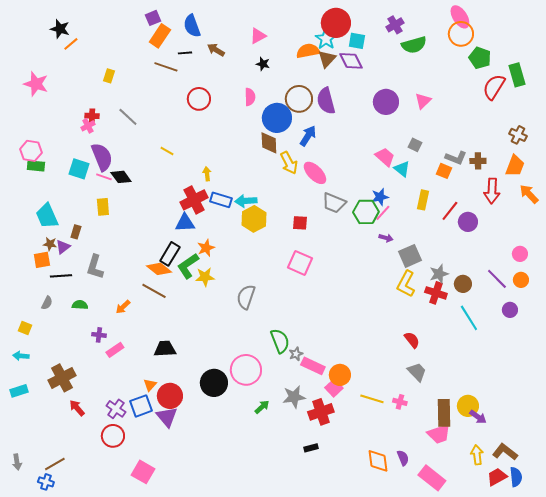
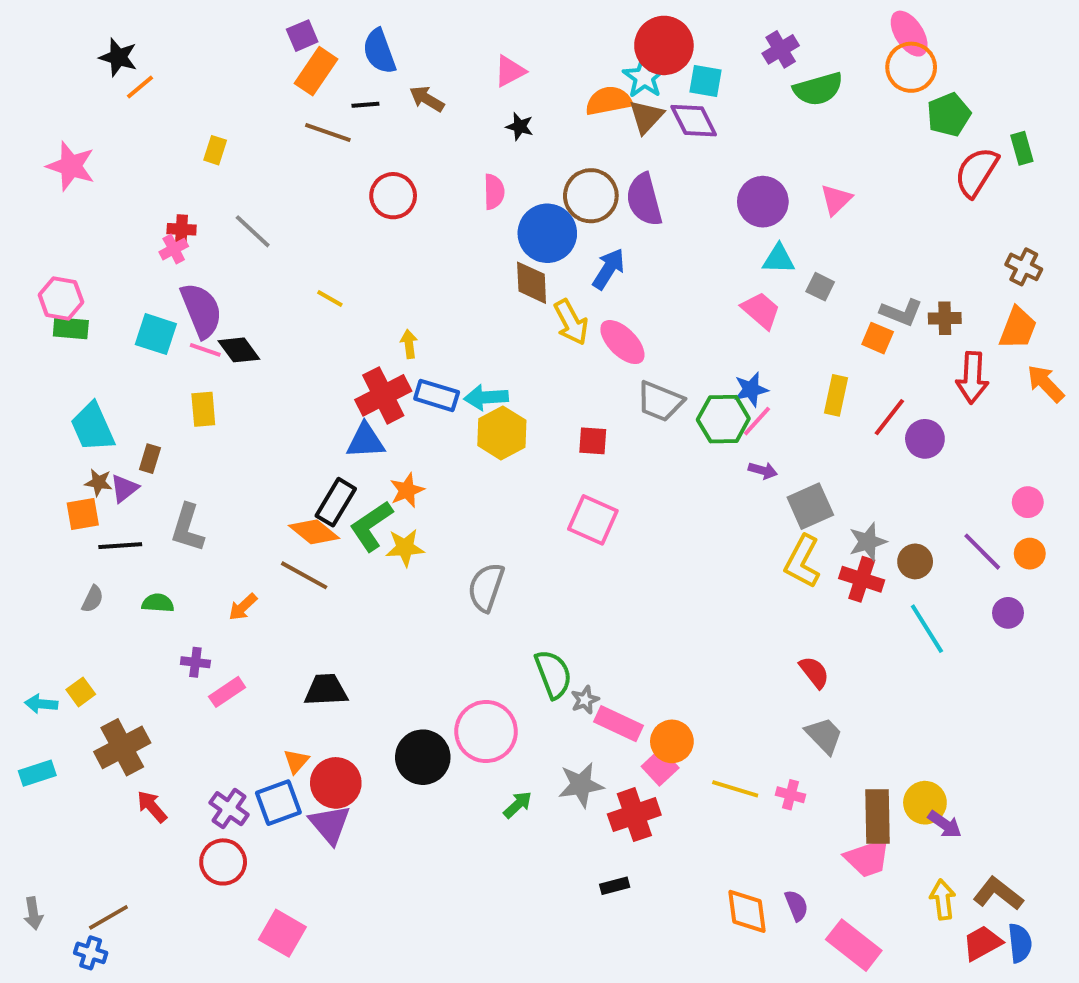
green pentagon: (480, 58) -> (949, 115), turned 30
green rectangle: (517, 75) -> (1022, 148), size x0.7
cyan triangle: (402, 169) -> (779, 259), moved, turned -36
yellow square: (25, 328) -> (81, 692), moved, turned 32

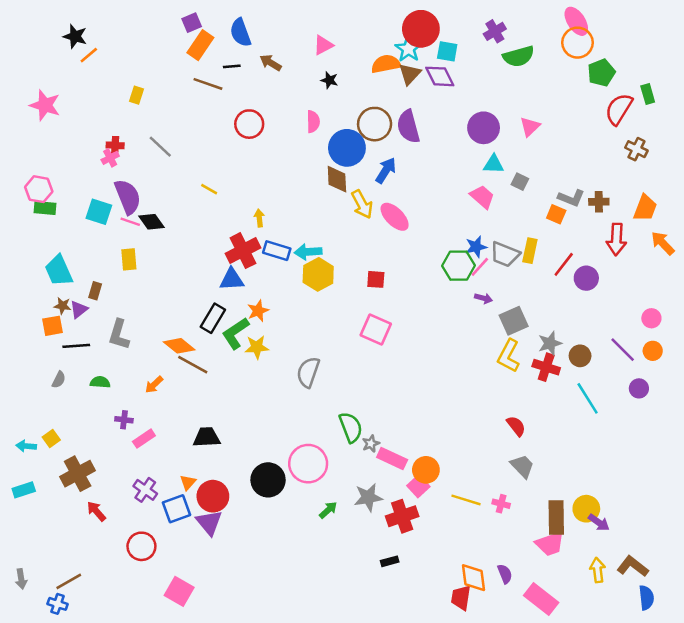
brown cross: (1024, 267) -> (636, 149), moved
gray trapezoid: (660, 401) -> (505, 254), moved
orange diamond: (314, 532) -> (179, 346), moved
purple cross: (229, 809) -> (145, 490), moved
red trapezoid: (982, 943) -> (461, 598), moved, turned -52

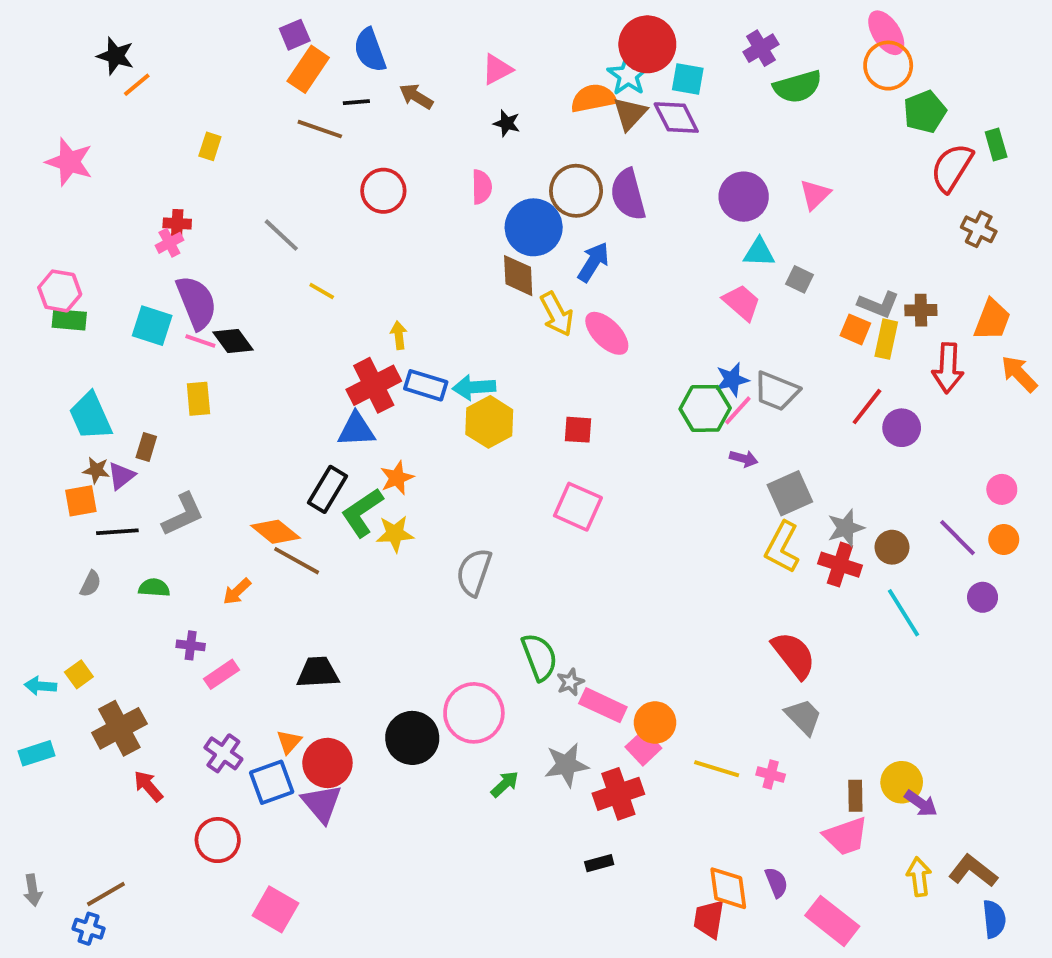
gray line: (160, 147) -> (281, 235), moved
yellow rectangle: (530, 251) -> (886, 339), moved
gray L-shape: (119, 335) -> (183, 514), turned -132
red semicircle: (516, 426) -> (794, 655), size x1.5
brown rectangle: (556, 517) -> (855, 796), size x0.6

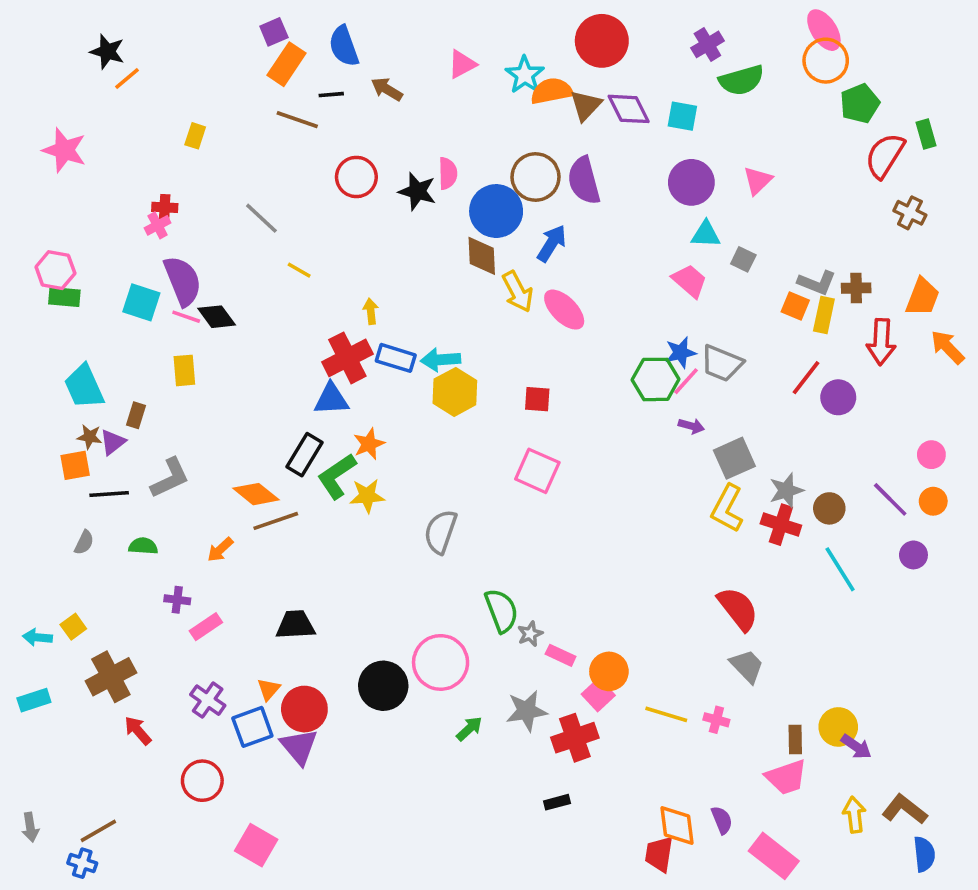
cyan star: (628, 75) -> (525, 75), moved
cyan square: (688, 79) -> (682, 116), moved
black star: (507, 123) -> (417, 191), moved, size x1.5
brown line: (297, 561) -> (276, 521), turned -48
pink rectangle: (603, 705) -> (561, 655), size x0.7

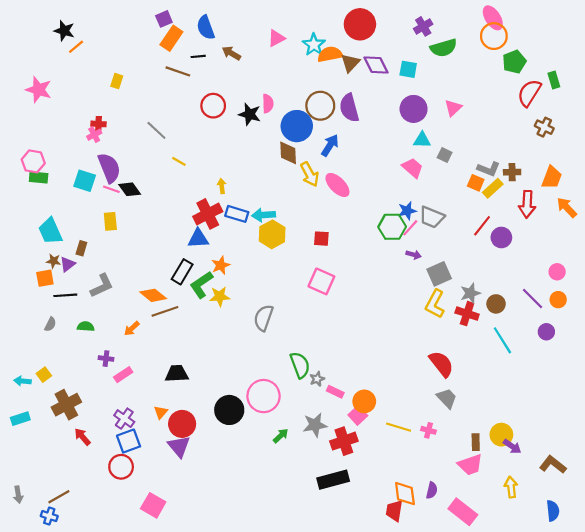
yellow rectangle: (824, 315) -> (493, 188), turned 36
blue square: (252, 727) -> (129, 441), moved
black rectangle: (557, 802) -> (333, 480), size x2.0
brown L-shape: (905, 809) -> (553, 465), moved
purple semicircle: (722, 820) -> (432, 490), turned 35

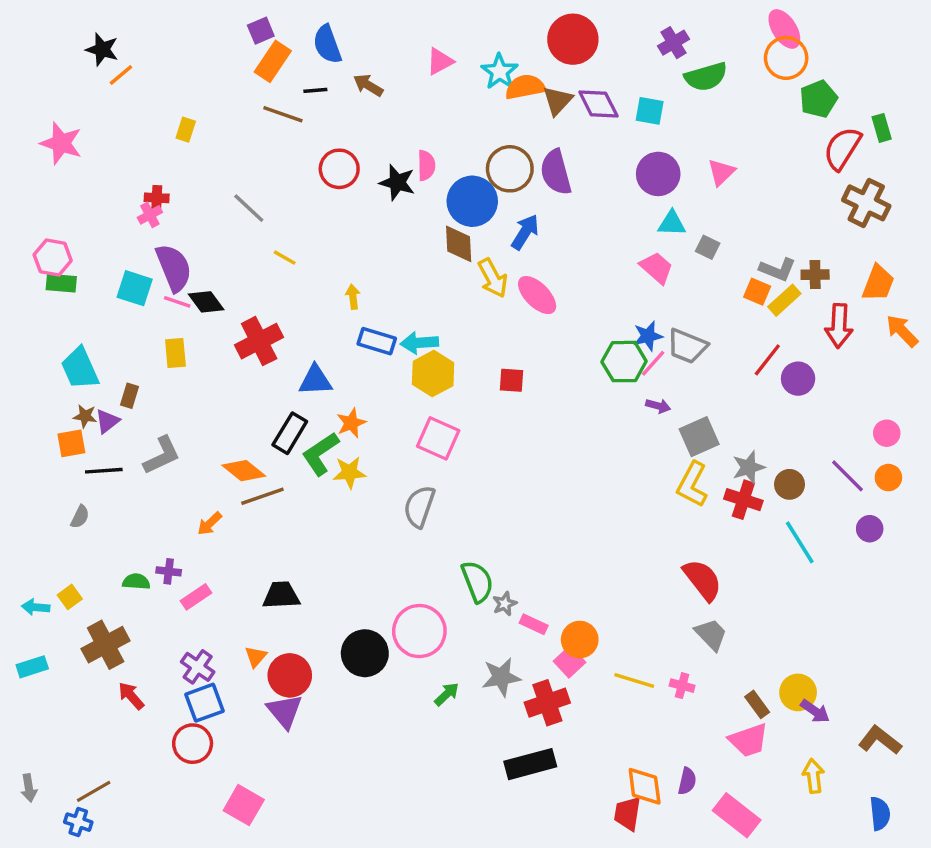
brown cross: (544, 127) -> (866, 203), size x1.5
red cross: (208, 214) -> (259, 341), moved
pink square: (321, 281) -> (438, 438), moved
green semicircle: (86, 326) -> (136, 582), moved
brown rectangle: (476, 442) -> (757, 704), turned -35

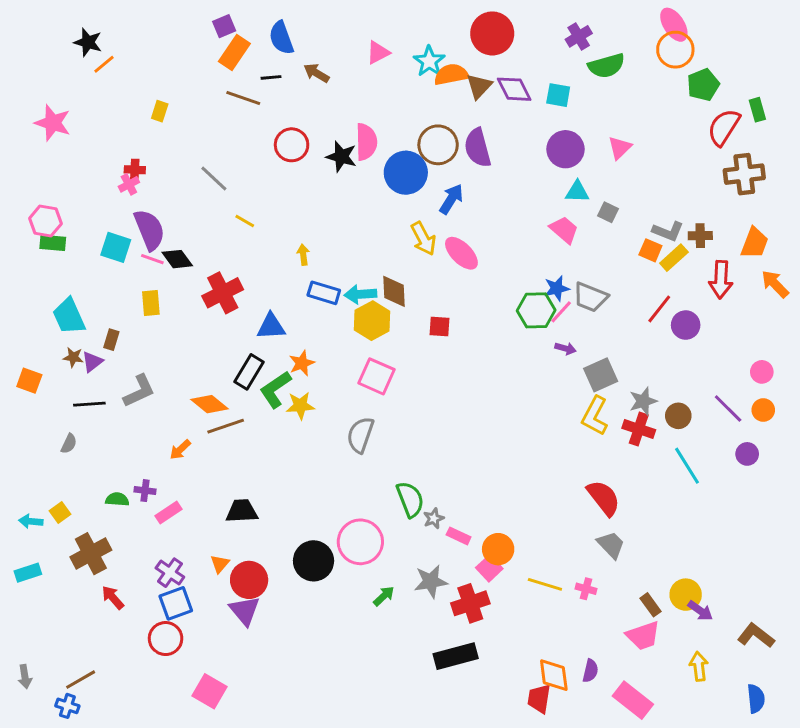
pink semicircle: (426, 165) -> (366, 142), size x1.4
brown cross: (866, 203) -> (744, 174), turned -33
brown diamond: (459, 244) -> (394, 291), moved
orange square: (71, 443) -> (29, 381), moved, turned 30

